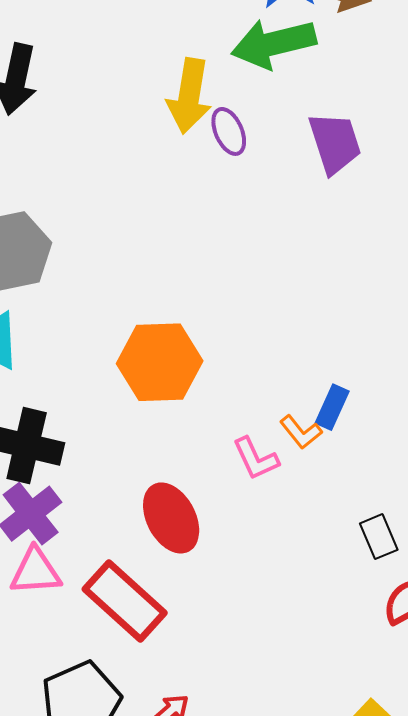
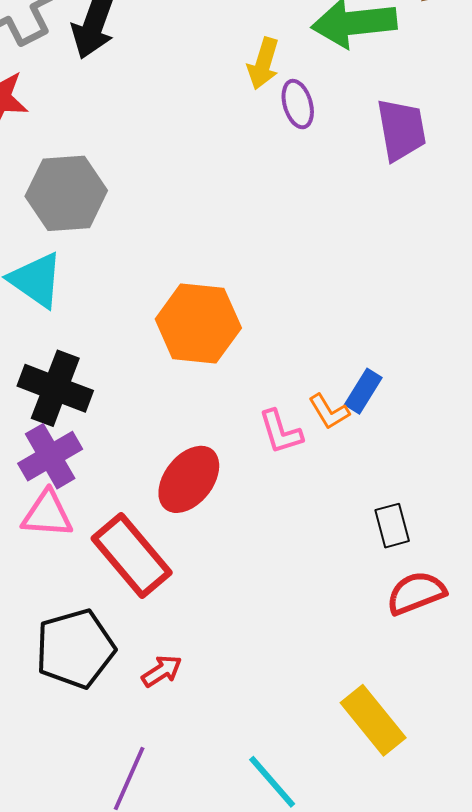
yellow arrow: (189, 96) -> (263, 64), size x0.7
red ellipse: (171, 518) -> (189, 479), turned 58

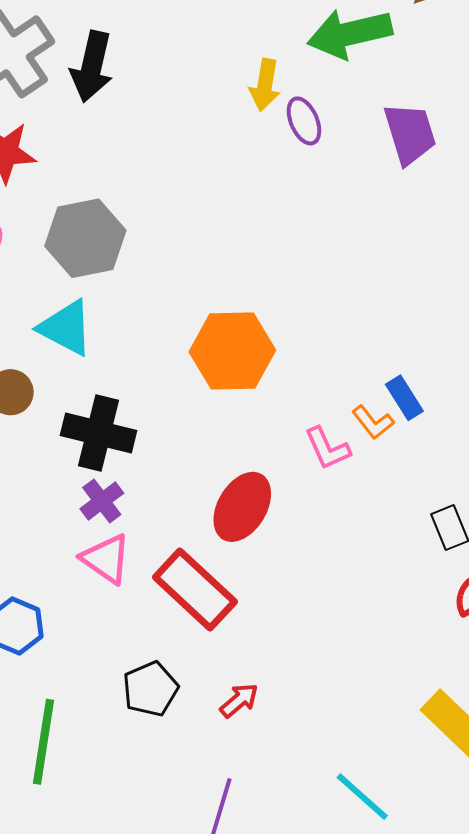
blue rectangle: (363, 391) -> (404, 398), turned -57
purple cross: (50, 456) -> (102, 501), size x0.7
pink triangle: (47, 514) -> (106, 559), turned 38
black pentagon: (75, 649) -> (150, 689), size x0.7

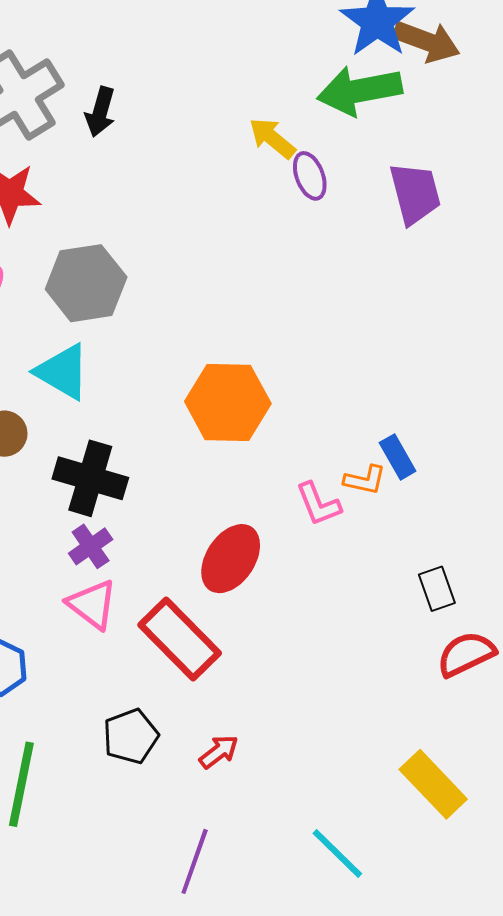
black arrow: (92, 67) -> (100, 112), size x0.7
yellow arrow: (265, 85) -> (272, 138), turned 117
orange L-shape: (373, 422) -> (365, 480), turned -42

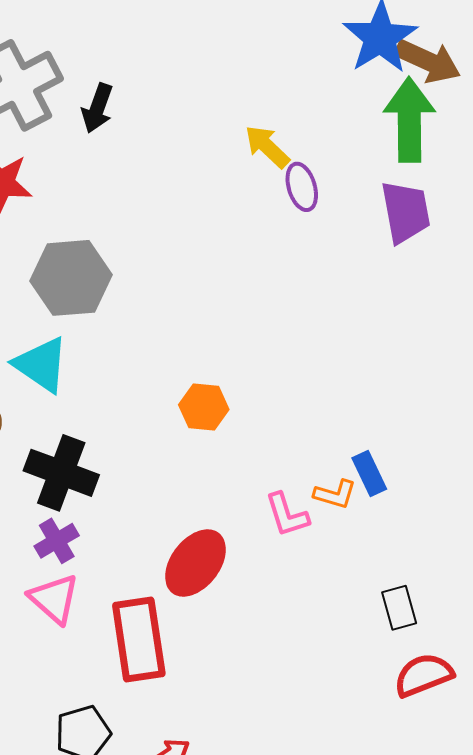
green arrow: (359, 91) -> (409, 120), moved, turned 96
orange hexagon: (228, 402) -> (204, 407), size x0.6
red rectangle: (180, 639) -> (139, 640), turned 32

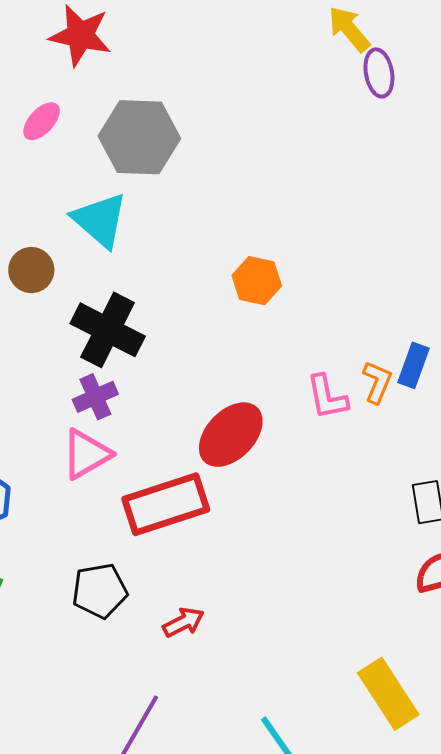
blue rectangle: (369, 474) -> (414, 365), turned 39
orange L-shape: (335, 494) -> (377, 382), turned -90
pink triangle: (54, 599) -> (86, 454), turned 42
red rectangle: (139, 640) -> (166, 504), turned 74

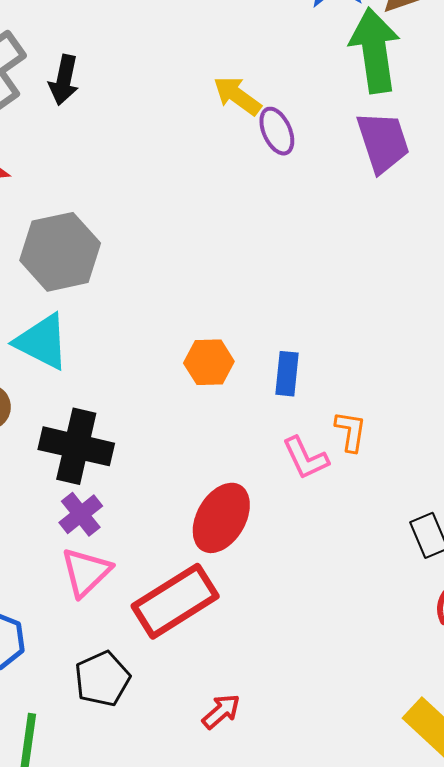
blue rectangle: (414, 365) -> (287, 374), moved
black pentagon: (100, 591) -> (102, 679), moved

